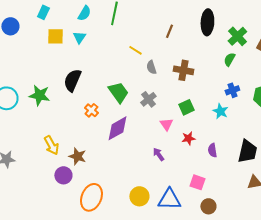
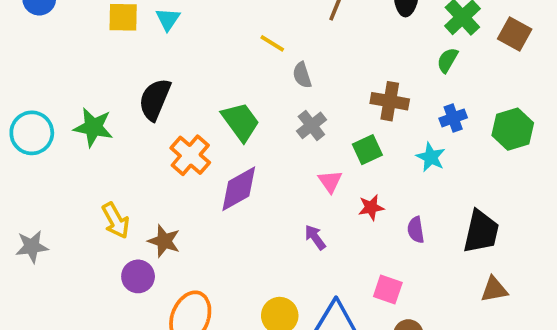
brown cross: (183, 70) -> (390, 101), moved
gray cross: (148, 99) -> (311, 125), moved
orange cross: (91, 110) -> (190, 155), size x1.5

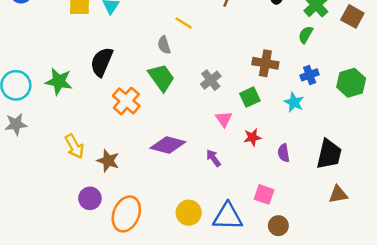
gray semicircle: (302, 75) -> (164, 45), moved
purple diamond: (239, 189) -> (168, 145), moved, turned 44
gray star: (32, 247) -> (16, 124), moved
purple circle: (138, 276) -> (90, 198), moved

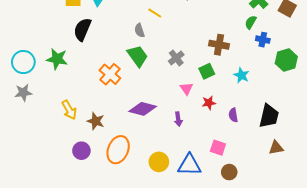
black semicircle: (102, 62) -> (82, 29), moved
blue cross: (310, 75) -> (263, 40), moved, turned 32
purple arrow: (213, 158) -> (178, 119), turned -152
orange ellipse: (126, 214) -> (118, 150), moved

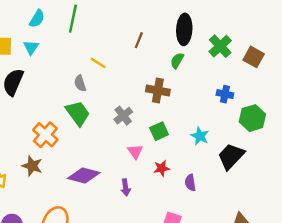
green semicircle: (251, 22) -> (177, 61), moved
brown cross: (219, 45) -> (158, 90), moved
black trapezoid: (269, 116) -> (231, 156), moved, turned -150
brown star: (96, 121) -> (32, 166), moved

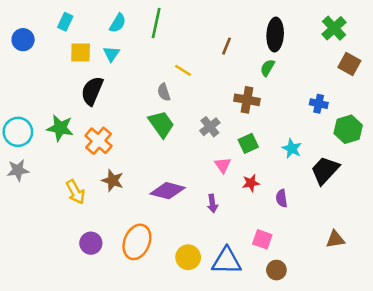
green cross: (220, 46) -> (334, 28), moved
orange cross: (45, 135) -> (99, 141), moved

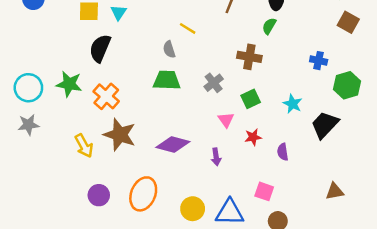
green trapezoid: (161, 124) -> (167, 80), turned -52
brown star: (113, 180) -> (120, 135), size x1.5

